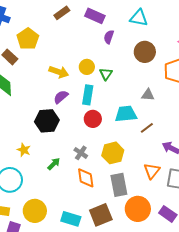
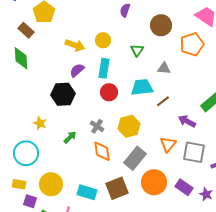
green triangle: (106, 74) -> (137, 50), moved
gray rectangle: (119, 185) -> (135, 158), turned 50

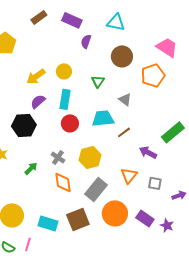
yellow arrow: (75, 45) -> (36, 76), turned 126
gray triangle: (164, 68) -> (125, 99), turned 32
gray square: (194, 152) -> (155, 183), size x0.6

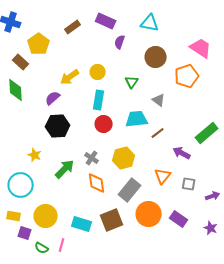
brown rectangle: (39, 17) -> (73, 27), moved
purple semicircle: (38, 101) -> (53, 98), moved
green arrow: (31, 168) -> (65, 169), size x1.5
purple star: (167, 225) -> (211, 228), moved

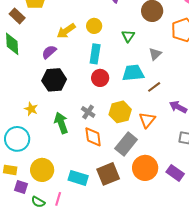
gray triangle: (159, 100) -> (155, 54), turned 40
green arrow: (65, 169) -> (61, 123), turned -65
orange triangle: (163, 176) -> (147, 120), moved

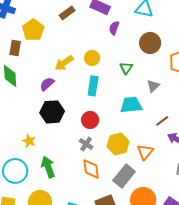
brown rectangle: (17, 16) -> (15, 48), turned 56
red circle: (100, 78) -> (90, 120), moved
brown line: (154, 87) -> (162, 121), moved
green arrow: (61, 123) -> (48, 167), moved

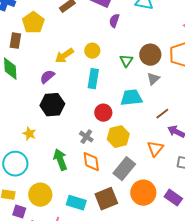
brown circle: (150, 43) -> (150, 55), moved
red circle: (90, 120) -> (103, 113), moved
orange triangle: (145, 152) -> (155, 149), moved
green arrow: (48, 167) -> (60, 160), moved

